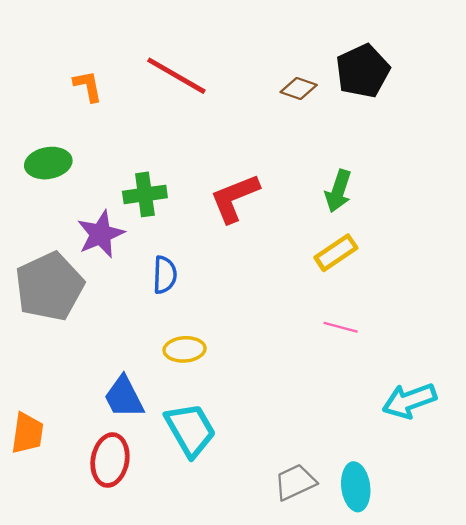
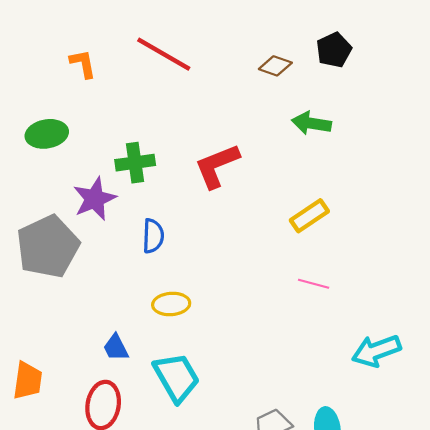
black pentagon: (363, 71) -> (334, 50), size x0.7
green arrow: (338, 191) -> (311, 123), moved, turned 81
blue trapezoid: (124, 397) -> (116, 348), size x0.7

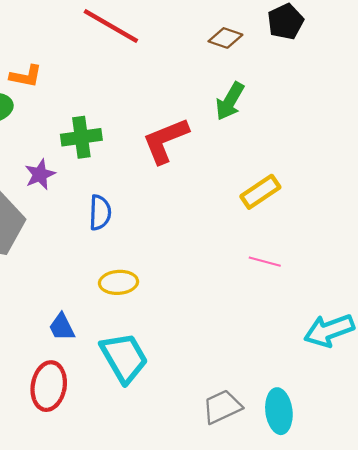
orange L-shape: (83, 64) -> (26, 76), moved, turned 112
green arrow: (311, 123) -> (230, 101), moved, turned -69
purple star: (95, 199) -> (40, 174), size x0.7

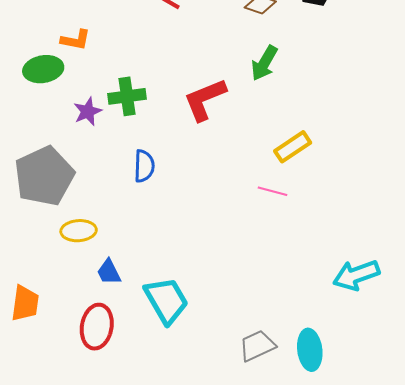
purple star: (40, 174) -> (88, 112), moved
pink line: (265, 262) -> (272, 191), moved
yellow ellipse: (119, 282) -> (79, 231), moved

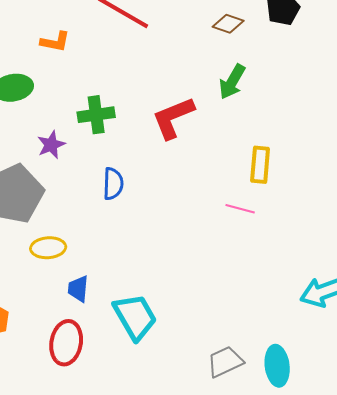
orange L-shape: (76, 40) -> (55, 42), moved
purple star: (88, 112) -> (51, 145), moved
yellow rectangle: (293, 147) -> (260, 165), turned -51
blue trapezoid: (109, 272) -> (78, 289), turned 32

